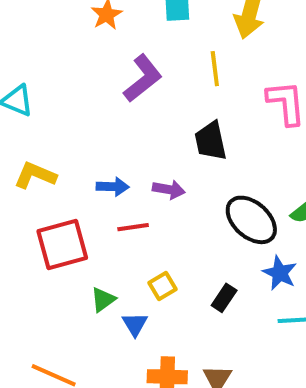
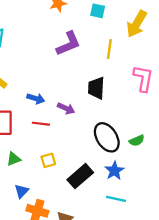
black rectangle: (224, 298) -> (80, 176), size x1.6
blue triangle: (135, 324) -> (22, 191), moved

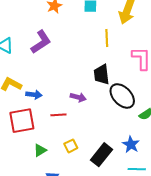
purple L-shape: (68, 44) -> (41, 42), moved
blue arrow: (36, 99) -> (34, 95), moved
black ellipse: (107, 137) -> (122, 96), moved

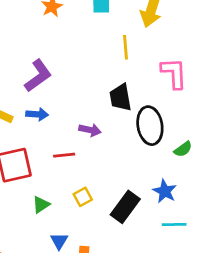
purple L-shape: (41, 42) -> (38, 76), moved
blue arrow: (34, 95) -> (37, 114), moved
black ellipse: (122, 96) -> (150, 126), turned 36

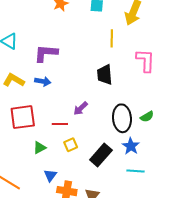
purple L-shape: (38, 76) -> (46, 53), turned -145
black ellipse: (150, 126) -> (122, 118), moved
purple arrow: (90, 130) -> (81, 108), moved, turned 119
red line: (64, 155) -> (60, 124), moved

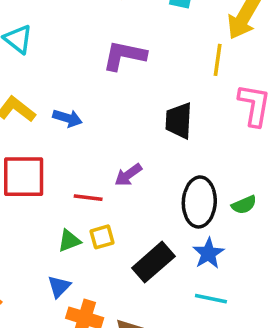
yellow line: (112, 38) -> (218, 60), moved
purple L-shape: (46, 53) -> (124, 56), moved
green triangle: (40, 148) -> (69, 241), moved

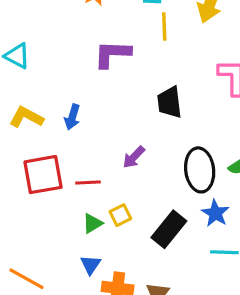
yellow line: (218, 60) -> (164, 27), moved
blue arrow: (67, 118) -> (72, 117), turned 100
red line: (88, 198) -> (88, 183), moved

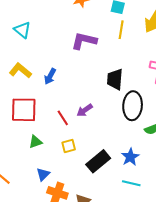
black ellipse: (200, 170) -> (133, 106), moved
red line: (88, 183) -> (63, 118), moved, turned 49
green triangle: (92, 223) -> (36, 142), moved

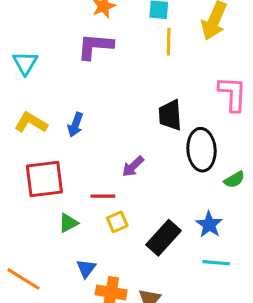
cyan triangle: (22, 30) -> (25, 63), turned 30
purple L-shape: (84, 41) -> (95, 46), moved
red line: (63, 118) -> (103, 196), moved, turned -49

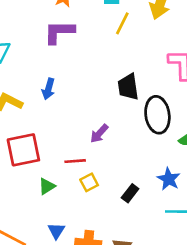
yellow line: (169, 42) -> (122, 23), turned 30
blue arrow: (75, 125) -> (48, 89), moved
black rectangle: (164, 238) -> (130, 193), size x0.6
blue triangle: (86, 268) -> (56, 231), moved

